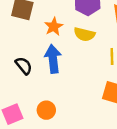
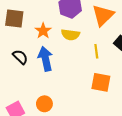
black semicircle: (24, 66) -> (20, 57), moved

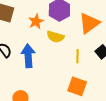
orange star: (43, 31) -> (36, 21), moved

